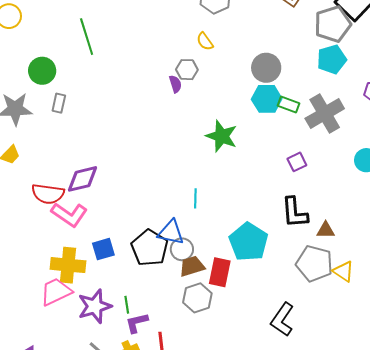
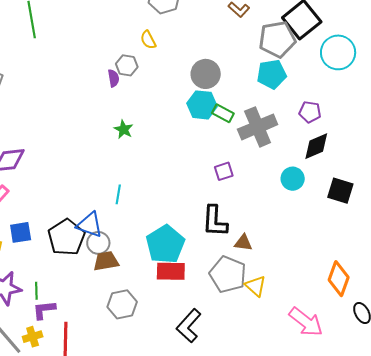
green star: (222, 136) -> (124, 129), moved, size x0.6
red rectangle: (220, 272) -> (171, 271), moved, turned 72
gray hexagon: (197, 298) -> (122, 304), moved

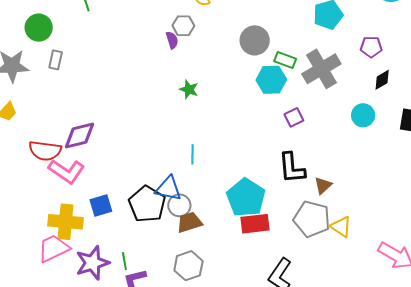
gray circle: (206, 74) -> (255, 40), moved
cyan hexagon: (202, 105) -> (271, 80), moved
black diamond: (316, 146) -> (382, 80), size x0.7
brown triangle: (243, 243) -> (323, 185), turned -42
gray hexagon: (122, 304) -> (188, 266), moved

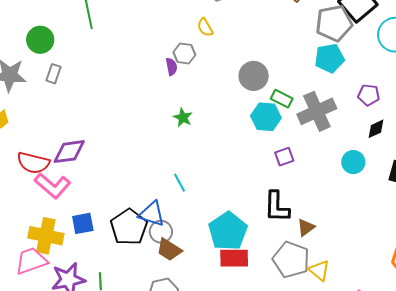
cyan line: (193, 154) -> (179, 183), turned -36
brown trapezoid: (189, 222) -> (169, 250), turned -136

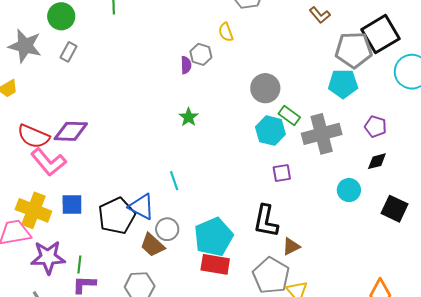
gray circle: (161, 232) -> (167, 229), moved

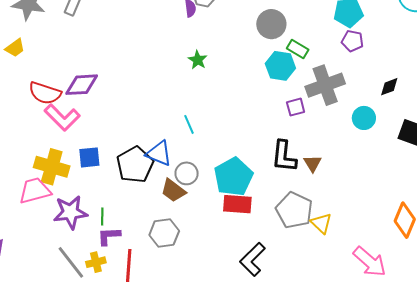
purple pentagon: (376, 127) -> (352, 41), moved
gray cross: (322, 134) -> (325, 85), moved
brown triangle: (291, 246) -> (313, 163), moved, turned -30

